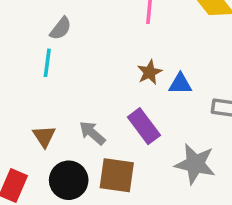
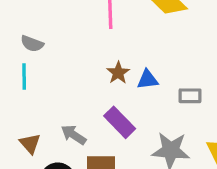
gray semicircle: (61, 28) -> (32, 44), turned 80

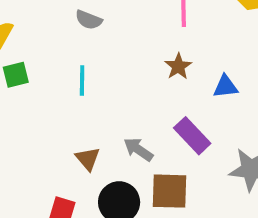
gray semicircle: (32, 44) -> (89, 20), moved
brown star: (118, 73) -> (178, 66), moved

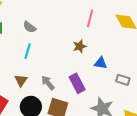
gray semicircle: (89, 20) -> (30, 27), moved
cyan line: (82, 81) -> (28, 51), moved

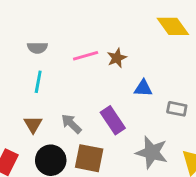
pink line: (90, 18) -> (86, 56), moved, turned 66
gray semicircle: (30, 27) -> (37, 48), turned -32
brown star: (80, 46) -> (117, 58), moved

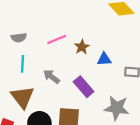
brown star: (117, 58) -> (82, 47), moved
brown triangle: (33, 124) -> (22, 97), size x1.6
gray arrow: (71, 124) -> (51, 77), moved

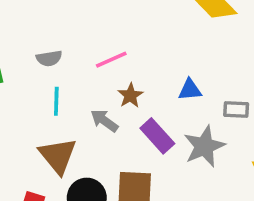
brown star: (82, 47) -> (130, 95), moved
gray star: (117, 108) -> (204, 146), moved, turned -30

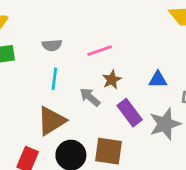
brown triangle: (58, 156) -> (52, 121), turned 32

